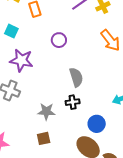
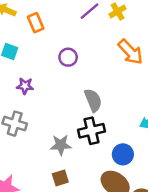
purple star: (21, 60) -> (25, 86), size x0.6
black cross: (73, 102) -> (91, 131), size x1.5

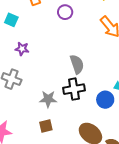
purple circle: (68, 57) -> (65, 12), moved
blue circle: (123, 154) -> (105, 100), moved

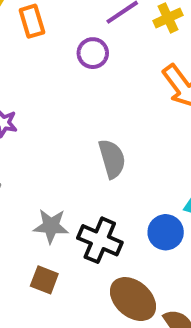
black cross: (74, 89) -> (100, 240), moved, turned 30
brown square: (46, 126) -> (44, 280), turned 32

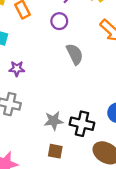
gray semicircle: (112, 159) -> (75, 54), moved

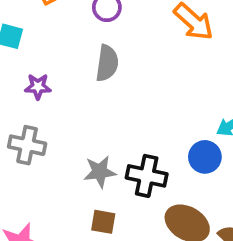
gray semicircle: (75, 54) -> (107, 63), moved, turned 35

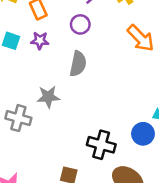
purple star: (38, 87) -> (40, 41), moved
gray star: (100, 172) -> (48, 97), moved

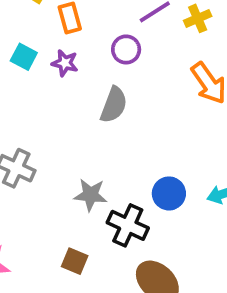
gray star: (48, 97) -> (90, 195), moved
blue circle: (143, 134) -> (169, 193), moved

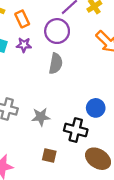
purple circle: (126, 49) -> (57, 31), size x1.5
gray star: (90, 195) -> (41, 117), moved

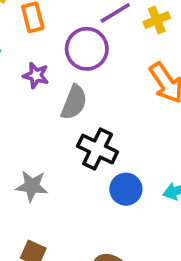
purple star: (24, 45) -> (36, 75), moved
black cross: (76, 130) -> (98, 149), moved

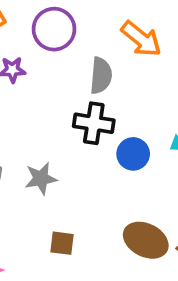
gray semicircle: (74, 102) -> (101, 76), moved

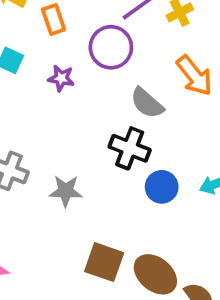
gray semicircle: (101, 76) -> (147, 103), turned 114
brown square: (62, 243) -> (104, 262), moved, size x1.5

